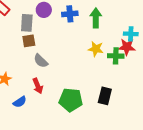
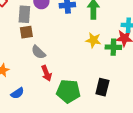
red arrow: (38, 86) -> (46, 73), moved

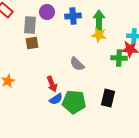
yellow star: (93, 40) -> (99, 35), moved
gray semicircle: (38, 52) -> (77, 64), moved
blue semicircle: (17, 93) -> (56, 99), moved

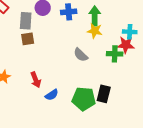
gray semicircle: (77, 64) -> (81, 55), moved
red arrow: (52, 84) -> (36, 80), moved
green pentagon: (74, 102) -> (84, 99), moved

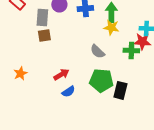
red arrow: (36, 80) -> (61, 74), moved, turned -98
green pentagon: (84, 99) -> (101, 80), moved

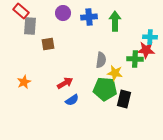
gray rectangle: (42, 17) -> (30, 26), moved
yellow star: (111, 27) -> (115, 73), moved
gray semicircle: (97, 51) -> (101, 60), turned -126

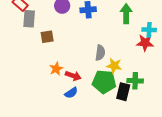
green arrow: (115, 21) -> (126, 14), moved
green cross: (135, 59) -> (135, 81), moved
orange star: (24, 82) -> (56, 69), moved
red arrow: (65, 83) -> (73, 76), moved, turned 49

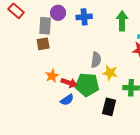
gray rectangle: (29, 19) -> (45, 26), moved
green pentagon: (104, 82) -> (87, 85), moved
black rectangle: (123, 92) -> (109, 107), moved

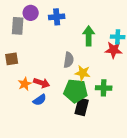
green arrow: (122, 21) -> (89, 36), moved
brown square: (43, 44) -> (12, 59), moved
orange star: (52, 76) -> (25, 84), moved
green pentagon: (87, 85) -> (76, 91), moved

